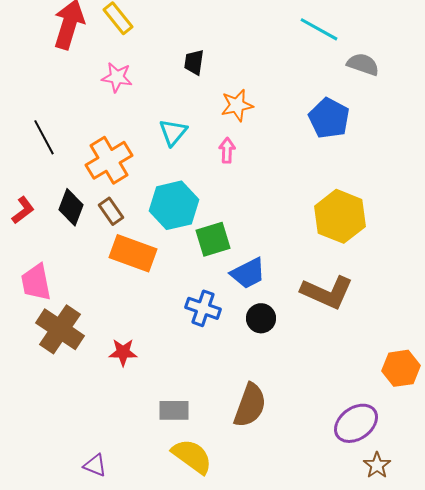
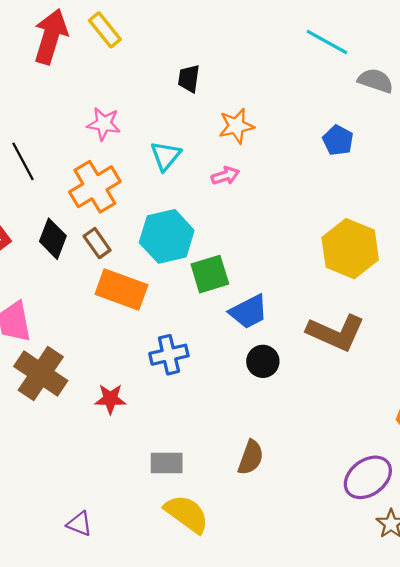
pink star: (117, 77) -> (104, 124), moved
blue pentagon: (329, 118) -> (338, 140), size x0.7
pink arrow: (227, 150) -> (225, 176), turned 70
blue cross: (203, 308) -> (169, 355), moved, turned -32
brown semicircle: (250, 405) -> (251, 457), size x0.7

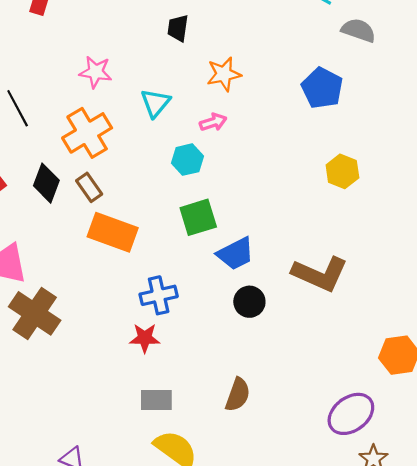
blue pentagon: (338, 140) -> (322, 88), size x1.4
cyan hexagon: (167, 236) -> (187, 160), moved, size x0.6
yellow hexagon: (350, 249) -> (342, 171), moved, size x0.6
red star: (110, 399) -> (145, 338), moved

